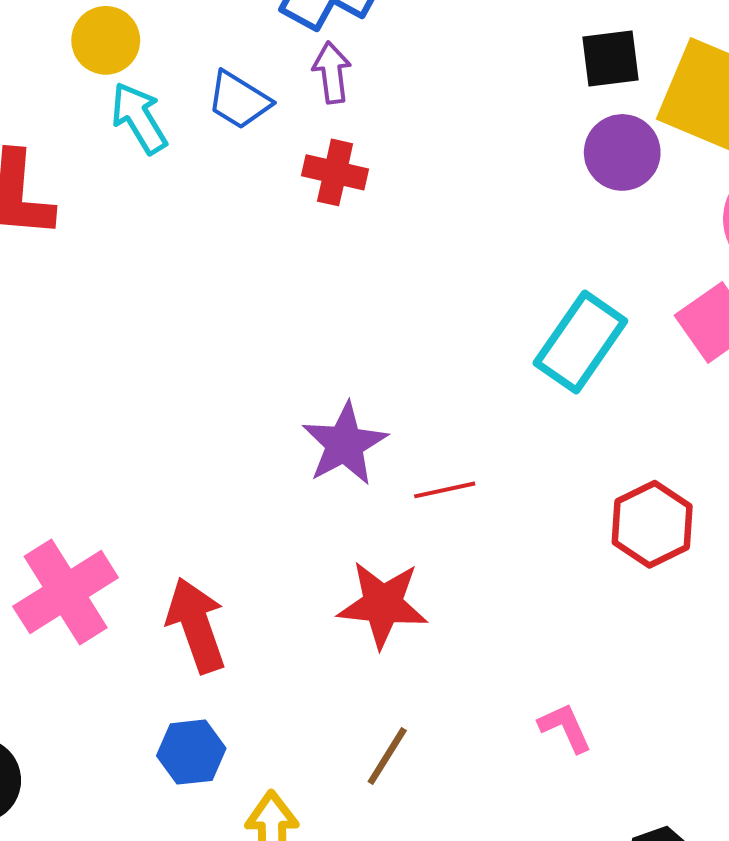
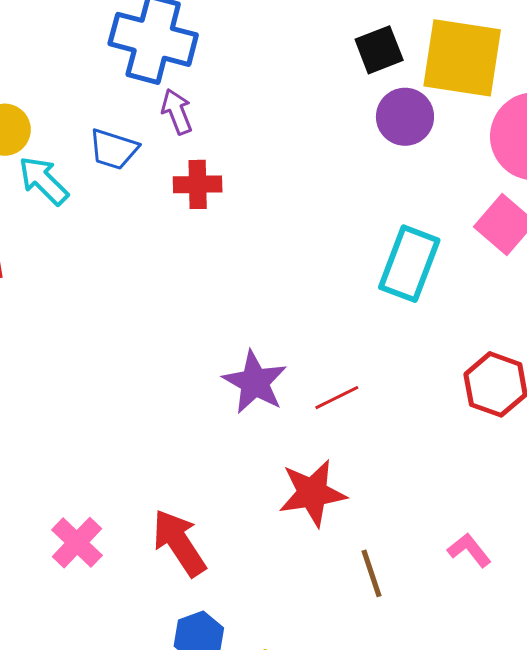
pink cross: (66, 592) -> (77, 543), size x0.7
brown line: (387, 756) -> (372, 573), moved, turned -36

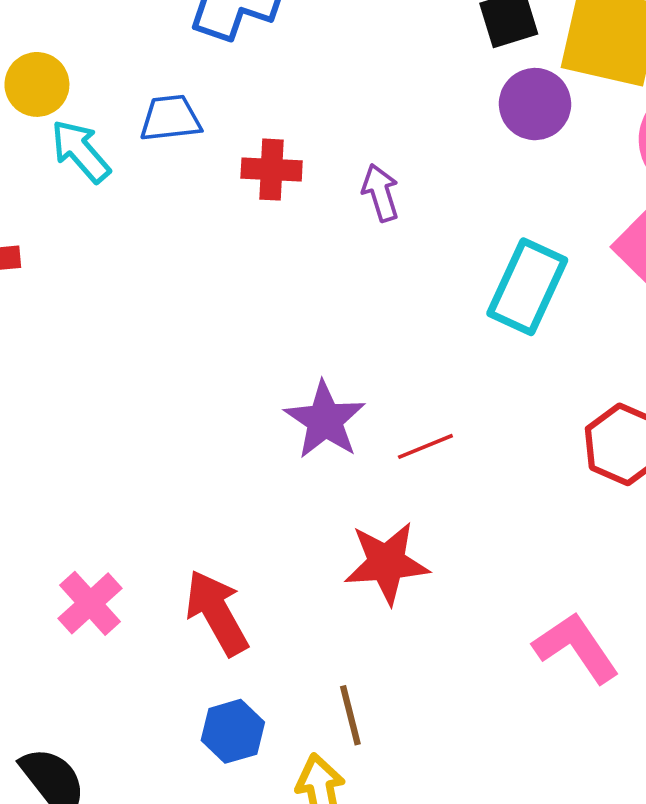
purple arrow: (177, 112) -> (381, 193), moved
blue trapezoid: (114, 149) -> (170, 118), turned 152
pink L-shape: (469, 550) -> (576, 648), size x1.6
brown line: (372, 573) -> (350, 715), moved

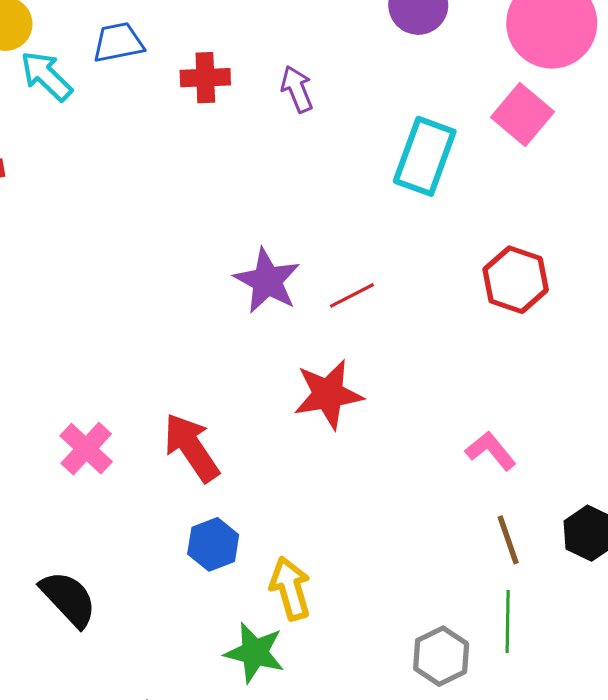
pink L-shape: (576, 648) -> (491, 451), size x0.7
brown line: (350, 715) -> (508, 540), moved

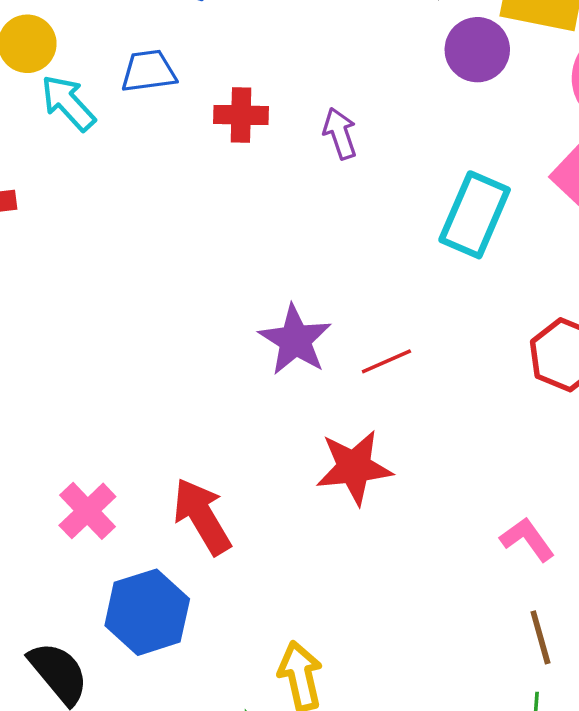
blue hexagon: (213, 544) -> (147, 612), moved, size x1.5

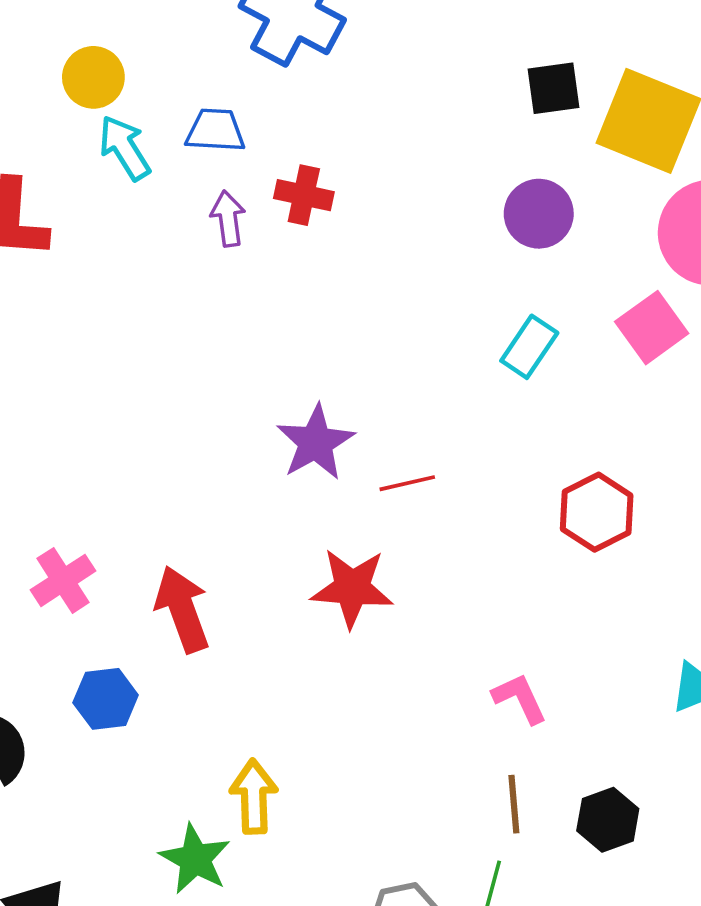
purple circle: (477, 50) -> (539, 214), moved
purple arrow: (340, 133) -> (228, 219), moved
cyan rectangle: (475, 215) -> (529, 347), size x0.7
blue hexagon: (147, 612) -> (106, 699), size x0.7

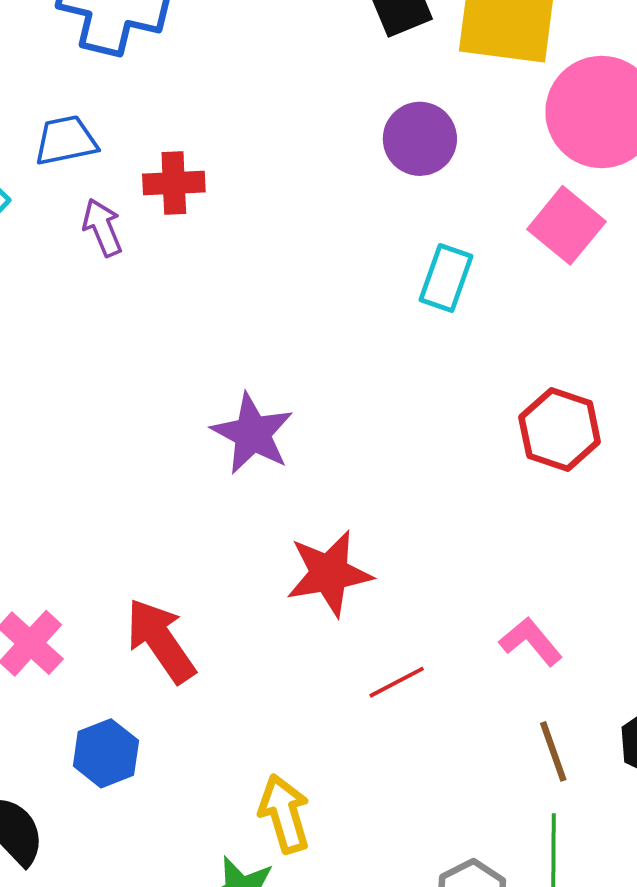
red line: (407, 483) -> (397, 682), moved

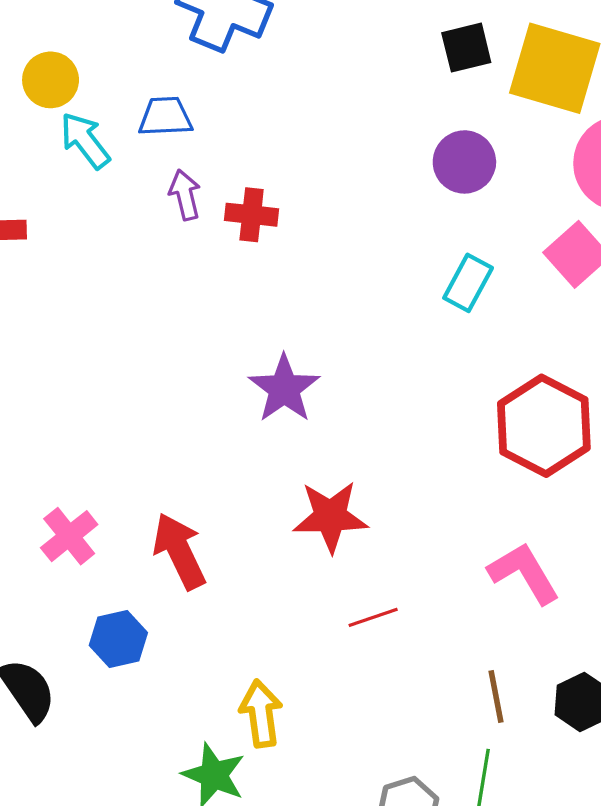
red cross: (174, 183) -> (252, 215), moved
red hexagon: (560, 430) -> (544, 426), size x1.4
pink L-shape: (531, 641) -> (524, 573), moved, size x1.4

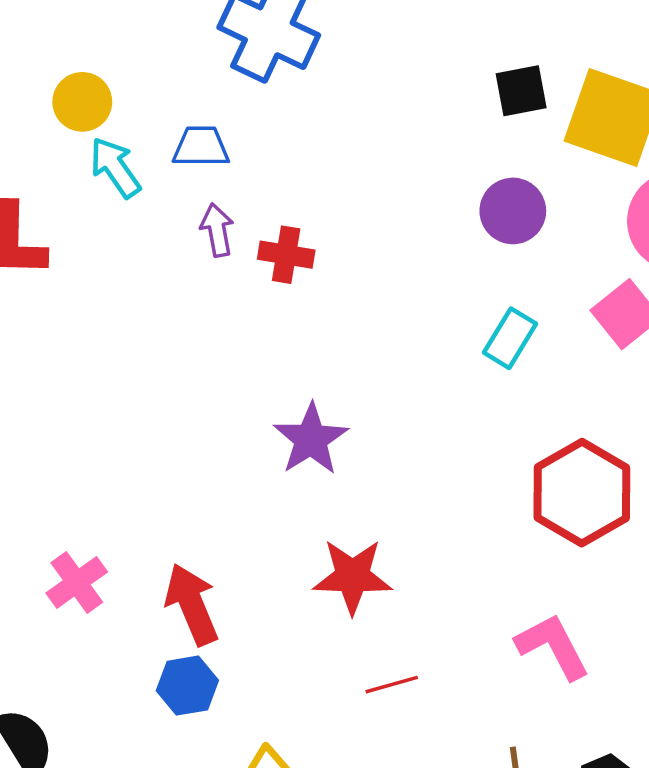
blue hexagon: (118, 639) -> (187, 686), moved

